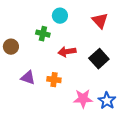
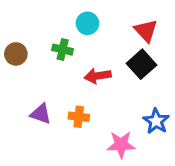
brown circle: (11, 47) -> (16, 54), moved
black square: (99, 59) -> (141, 64), moved
blue star: (107, 101) -> (156, 121), moved

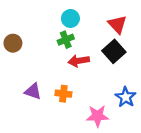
green cross: (63, 50) -> (66, 40), moved, turned -35

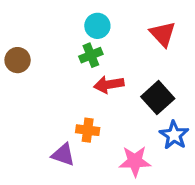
black square: (114, 51) -> (158, 98), moved
purple triangle: (33, 91) -> (63, 155), moved

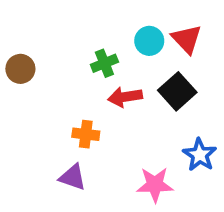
cyan circle: (97, 26) -> (149, 41), moved
black square: (158, 98) -> (177, 91), moved
orange cross: (88, 130) -> (86, 134), moved

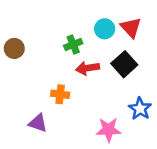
purple triangle: (73, 177) -> (38, 123), moved

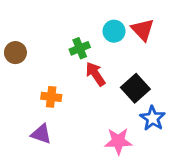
black square: (124, 64) -> (135, 88), moved
red arrow: (88, 68) -> (95, 74), turned 65
orange cross: (60, 94) -> (51, 97), moved

